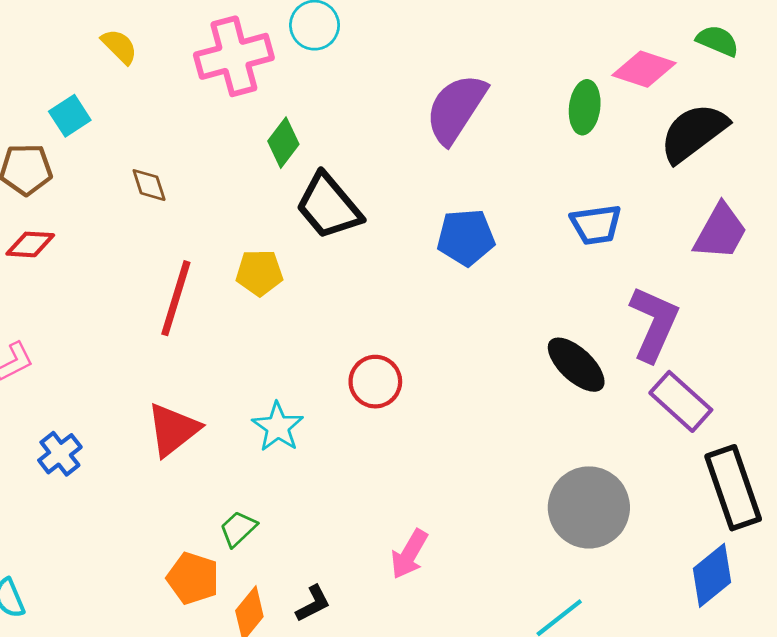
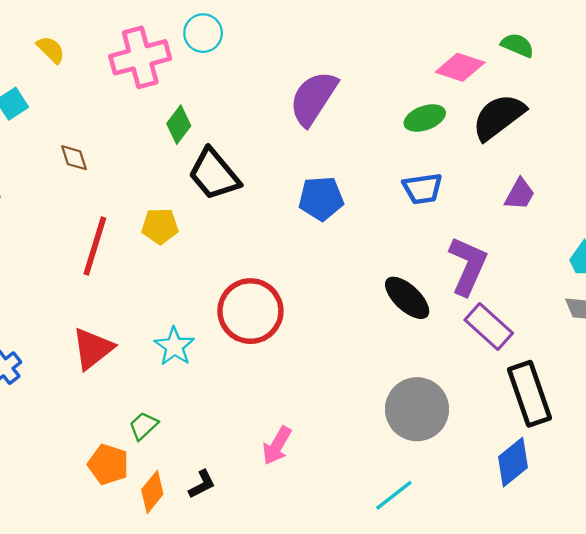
green ellipse: (585, 107) -> (425, 118), moved, turned 63
purple trapezoid: (720, 232) -> (520, 194), size x0.7
red circle: (375, 382) -> (250, 311), size x1.6

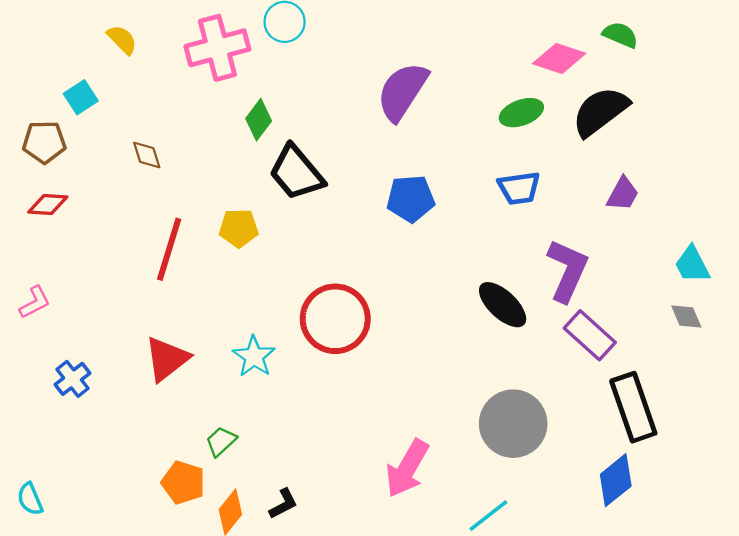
pink arrow: (277, 446) -> (407, 468), moved, size x1.4

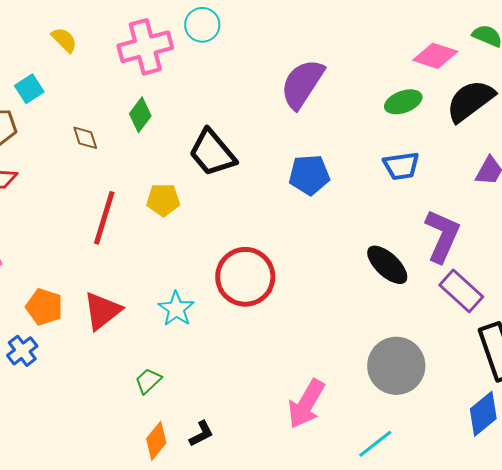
green diamond: (259, 120) -> (140, 115), moved
blue cross: (72, 379) -> (22, 351), moved
orange pentagon: (183, 483) -> (44, 307), moved

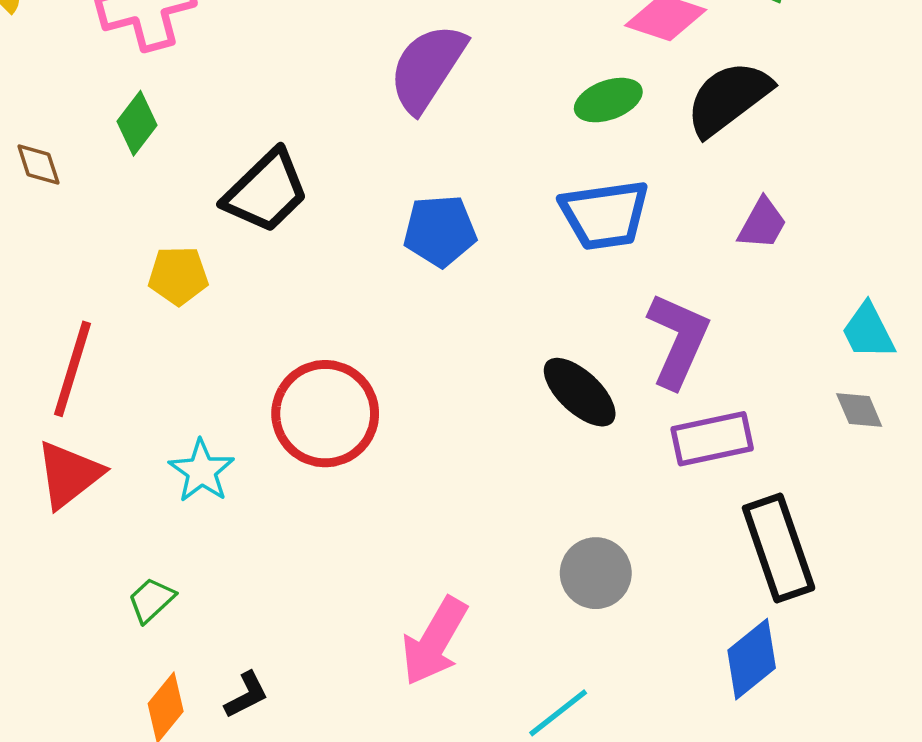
black trapezoid: (212, 153) -> (266, 191), turned -94
blue trapezoid: (401, 166) -> (605, 215), size x1.4
red line: (104, 218) -> (73, 369), moved
purple rectangle: (461, 291) -> (712, 439), turned -54
gray circle: (396, 366) -> (596, 573), size x0.7

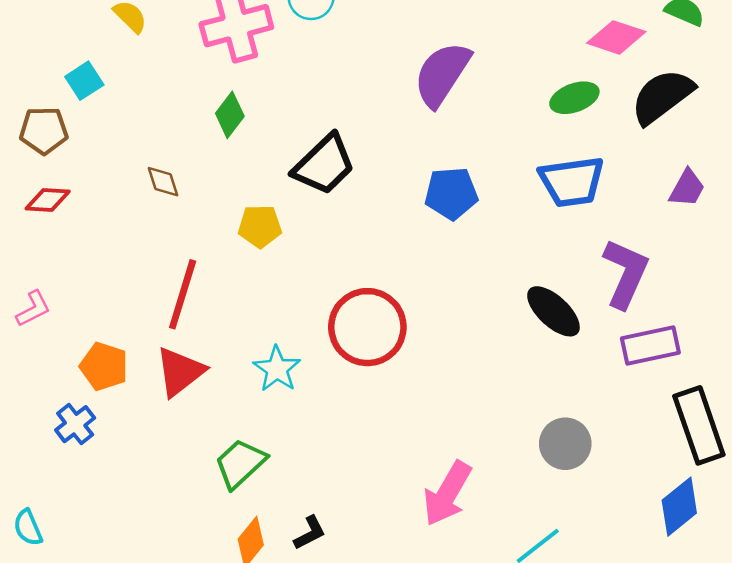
brown diamond: (38, 165) -> (163, 182), moved
green trapezoid: (151, 600) -> (240, 463), size x1.5

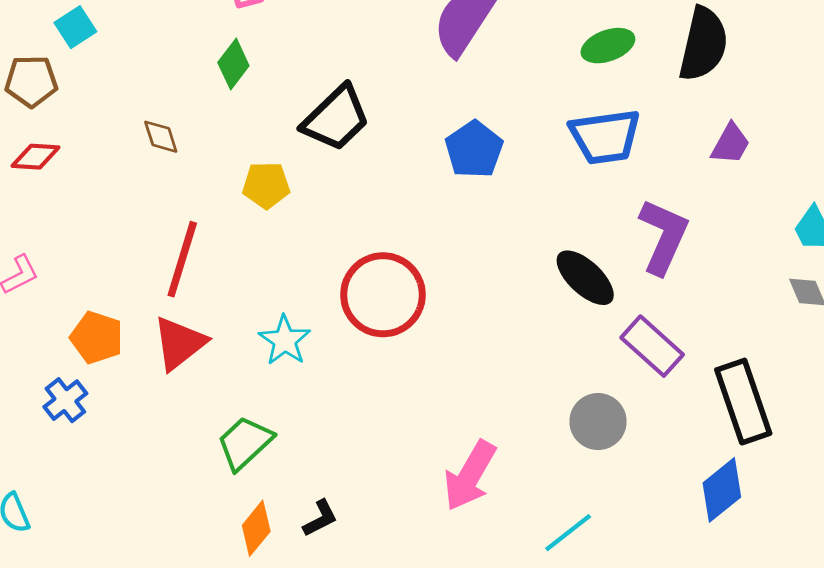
black semicircle: (662, 96) -> (703, 44), turned 140
blue pentagon: (451, 193) -> (474, 150), turned -30
purple rectangle: (650, 345) -> (652, 346), moved, turned 54

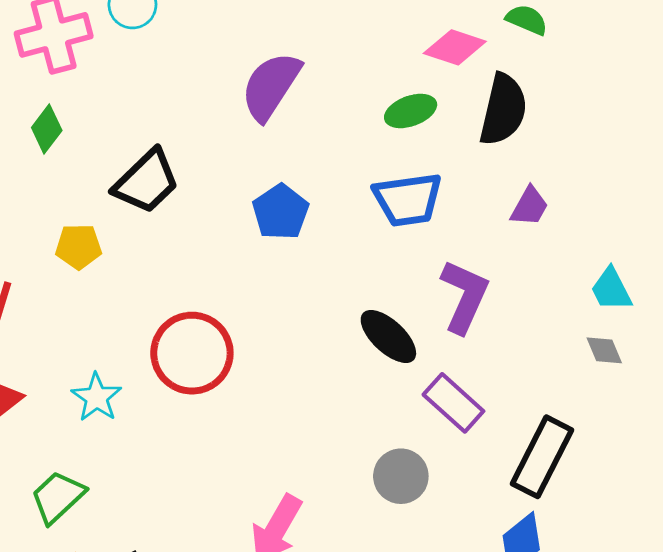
black rectangle: (743, 402) -> (542, 457), turned 46

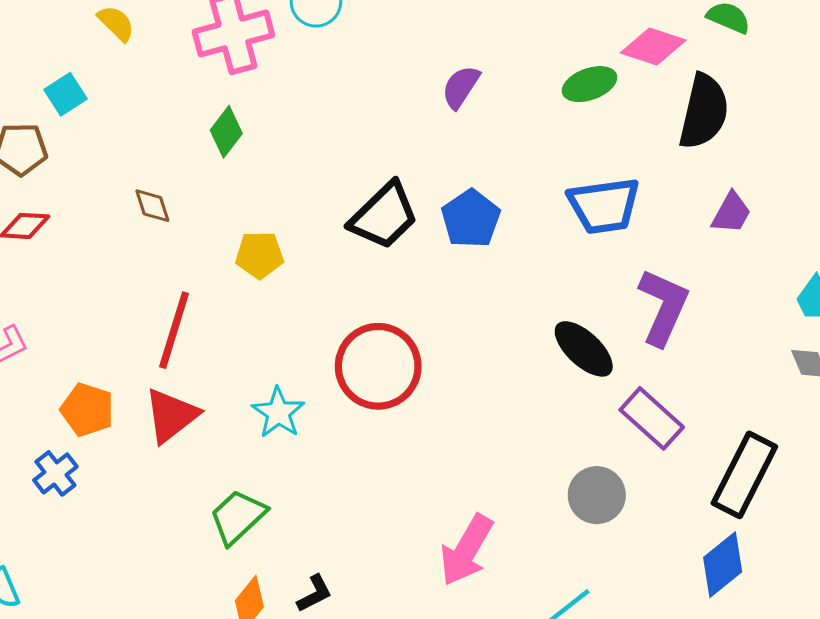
purple semicircle: (271, 86) -> (461, 87), size x0.6
green ellipse: (411, 111) -> (589, 84), moved
black trapezoid: (146, 182) -> (384, 216), moved

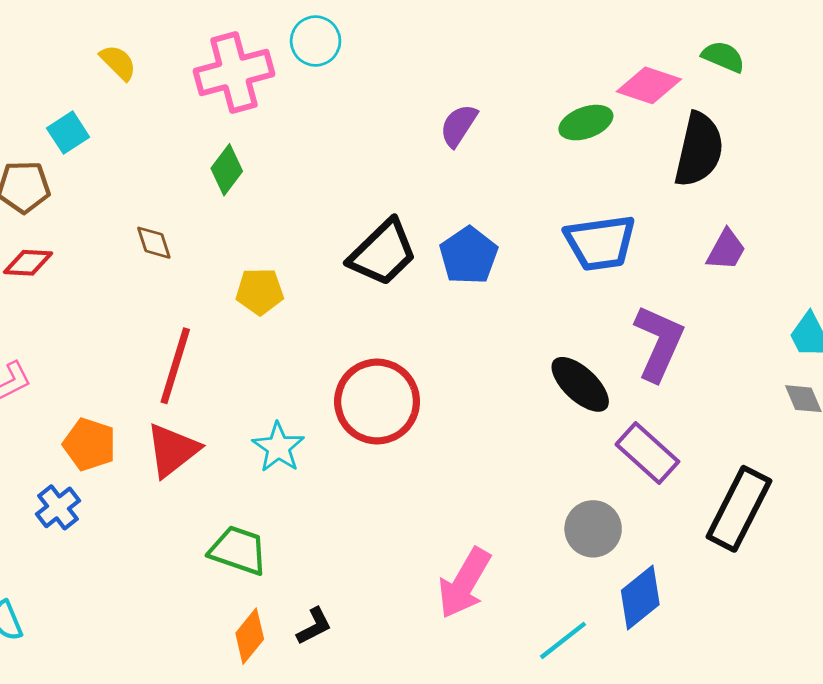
green trapezoid: (238, 517) -> (238, 550), turned 62
blue diamond: (723, 565) -> (640, 598), moved

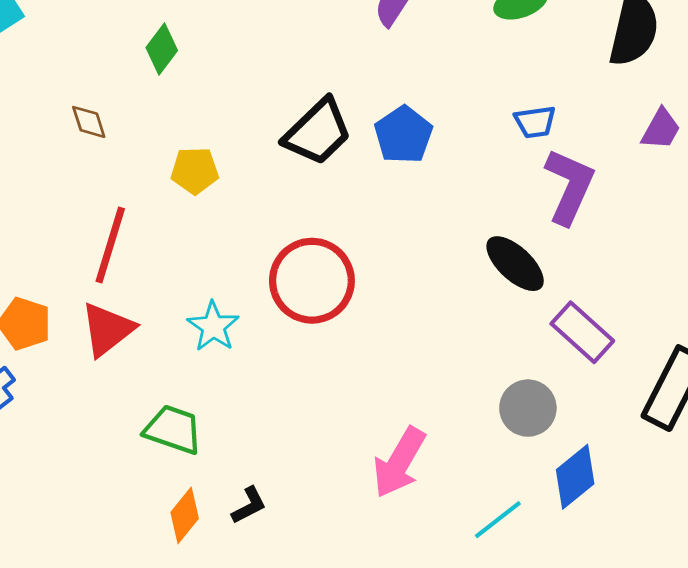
blue trapezoid: (600, 243) -> (535, 122), size x0.6
purple L-shape: (659, 343) -> (569, 186), moved

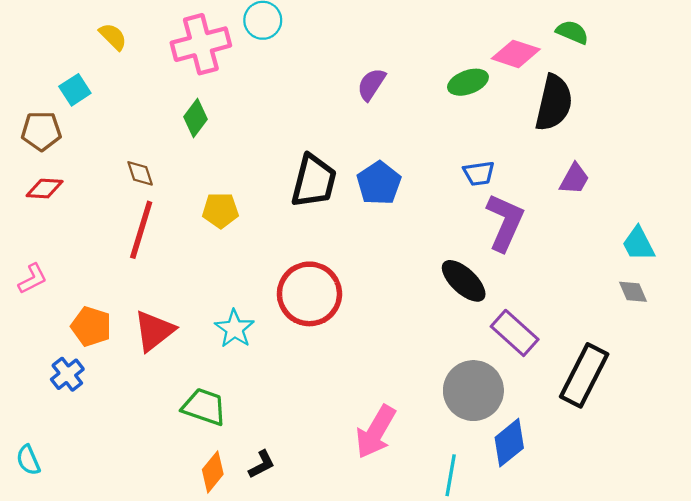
black trapezoid: (318, 132) -> (314, 181), turned -32
red line: (110, 245) -> (141, 230), moved
gray circle: (528, 408) -> (473, 391), size x1.4
cyan line: (498, 520) -> (451, 475), turned -42

